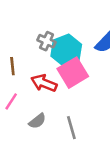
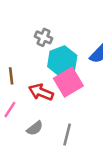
gray cross: (47, 41) -> (44, 37), moved
gray line: (71, 128) -> (67, 134), turned 30

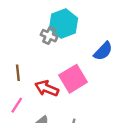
cyan hexagon: (62, 61) -> (64, 24), moved

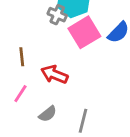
pink square: (73, 79) -> (84, 32), moved

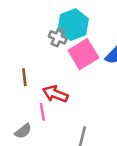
pink line: (20, 94) -> (42, 112), moved, turned -42
gray semicircle: (48, 114) -> (23, 131), moved

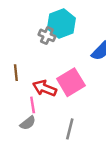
pink square: (83, 54) -> (71, 82), moved
gray semicircle: (23, 131) -> (28, 123), moved

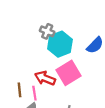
cyan hexagon: (61, 23) -> (60, 44), moved
brown line: (16, 73) -> (19, 90), moved

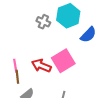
cyan hexagon: (60, 44) -> (68, 16), moved
pink line: (34, 93) -> (15, 66), moved

